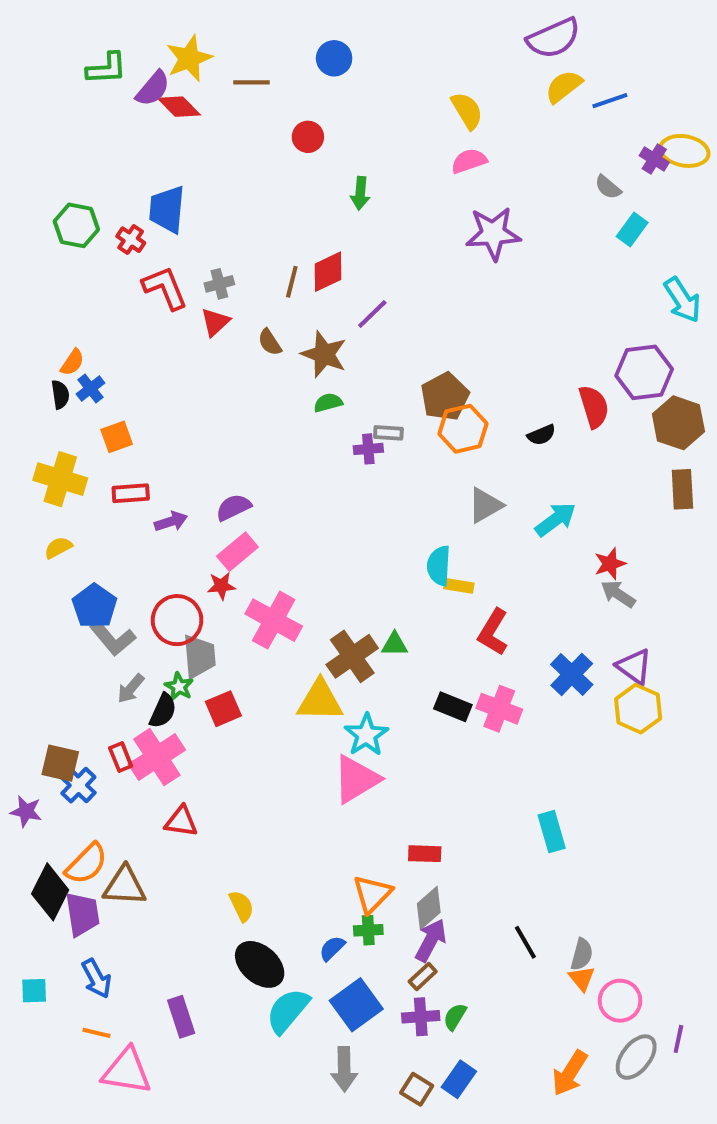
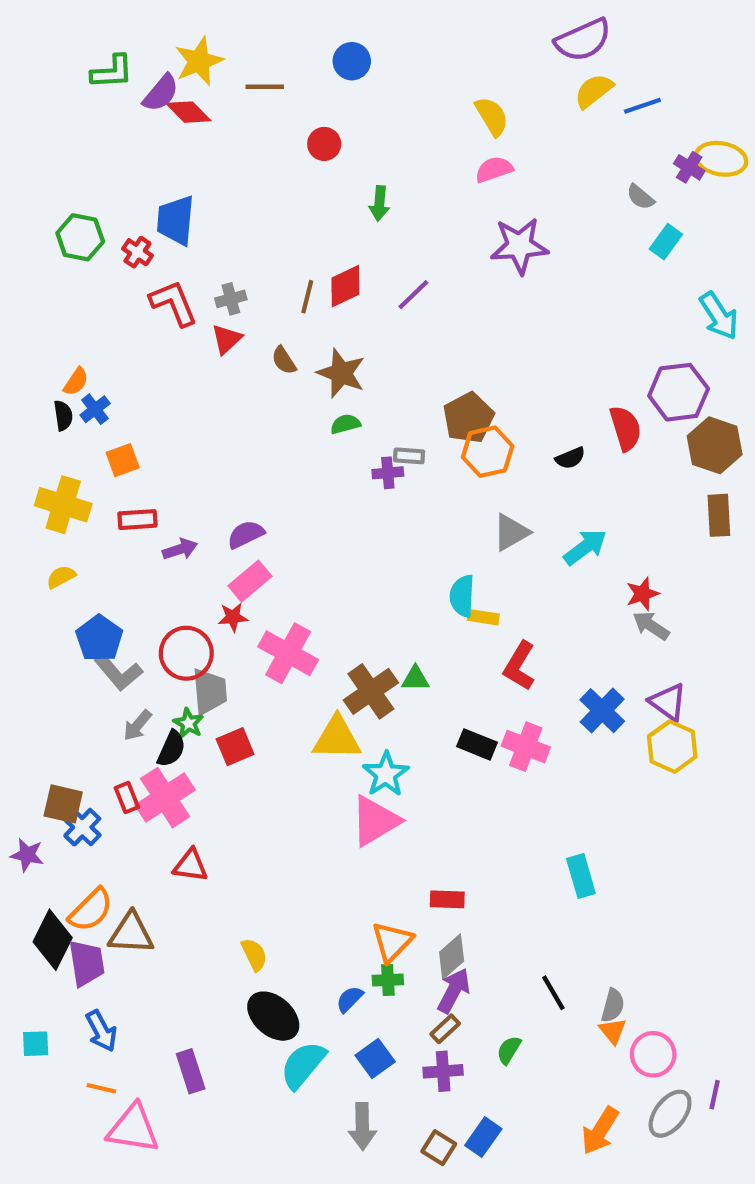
purple line: (372, 314) -> (413, 295), moved
blue square: (356, 1005) -> (375, 1059), size x0.7
green semicircle: (455, 1017) -> (509, 1050), moved

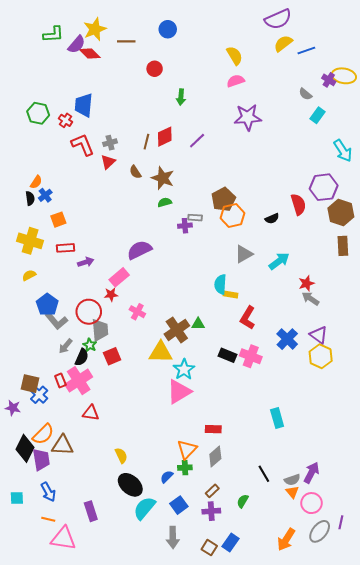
purple semicircle: (246, 534) -> (139, 250), moved, size x1.4
pink cross: (288, 653) -> (137, 312), size x0.6
purple arrow: (454, 991) -> (311, 473), moved
gray semicircle: (613, 1005) -> (292, 480), turned 56

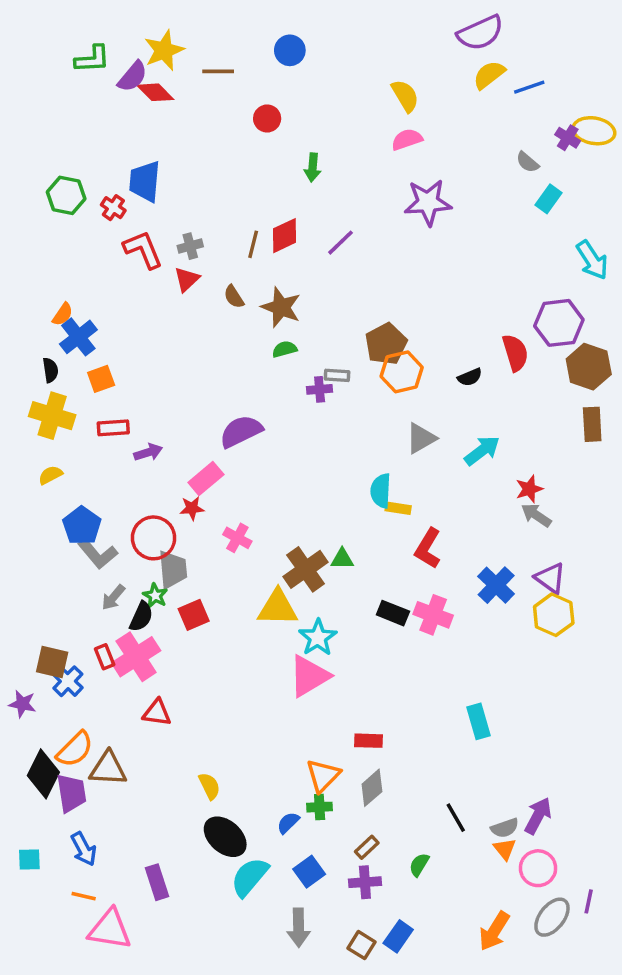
blue cross: (45, 195) -> (78, 337), size x1.5
black semicircle: (30, 198) -> (50, 370), moved

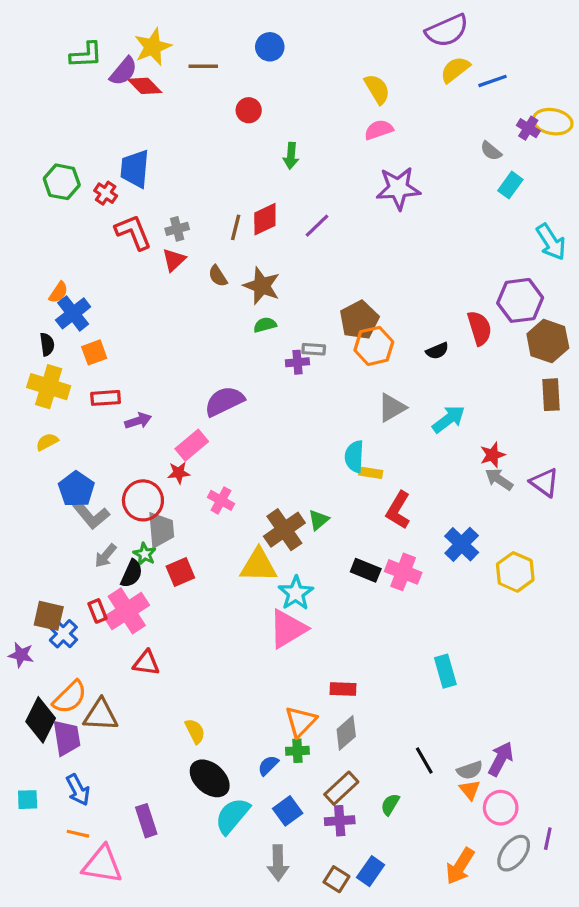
green triangle: (342, 559) -> (319, 520), turned -40
purple triangle: (550, 578) -> (545, 483), moved
brown rectangle: (367, 847) -> (341, 788), size x1.5

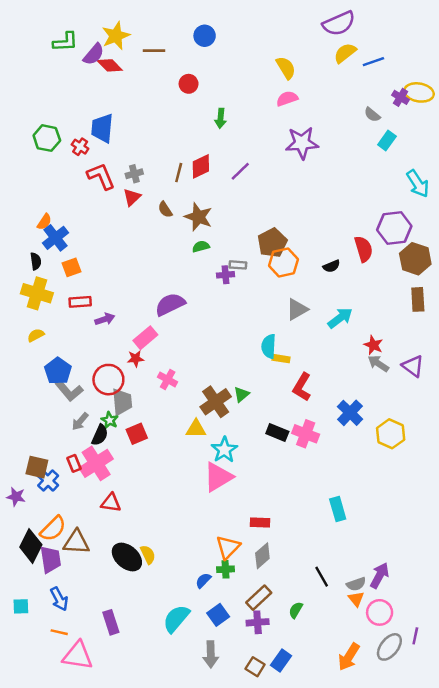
red star: (493, 455) -> (373, 345), turned -30
yellow triangle: (258, 565) -> (196, 429), size x0.7
black ellipse: (210, 778) -> (127, 557), moved

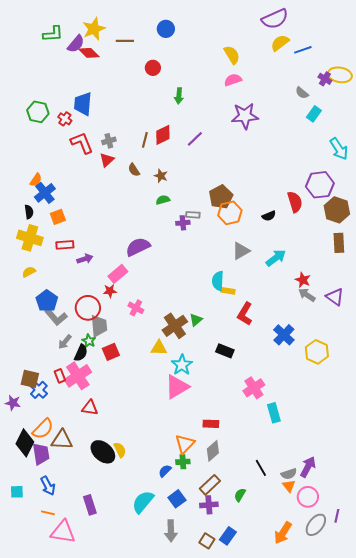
brown star: (198, 217) -> (161, 176), size x0.6
pink cross: (306, 434) -> (254, 388), moved, turned 35

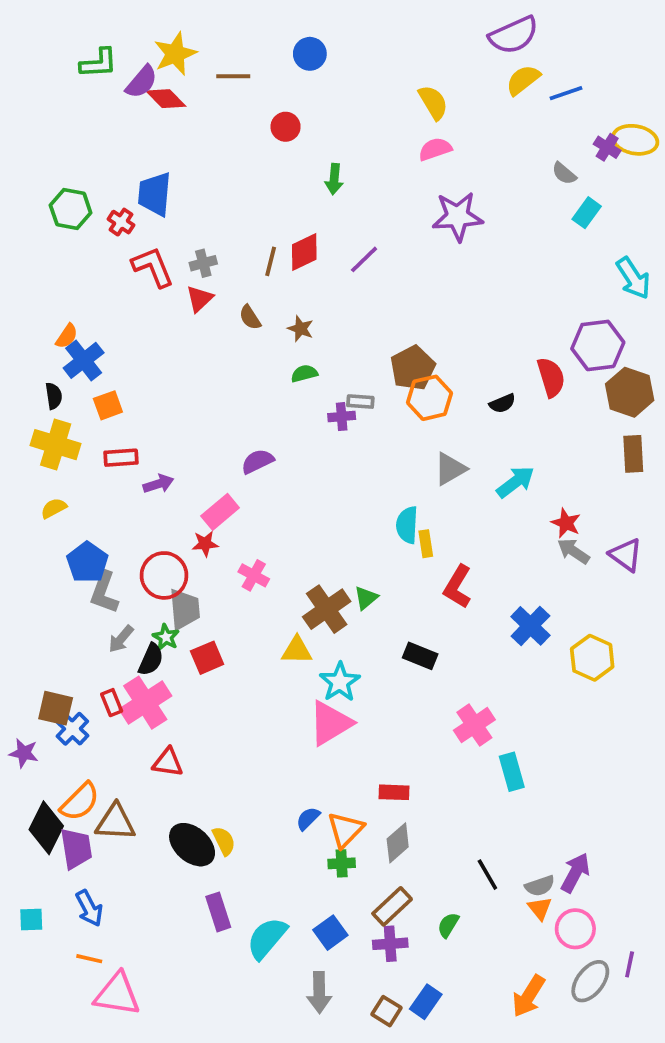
purple semicircle: (138, 247) -> (257, 461), size x0.7
yellow rectangle: (228, 291) -> (426, 544), turned 72
gray L-shape: (56, 317) -> (104, 592), turned 60
blue semicircle: (165, 471) -> (308, 819), moved
purple rectangle: (90, 505) -> (218, 912), moved

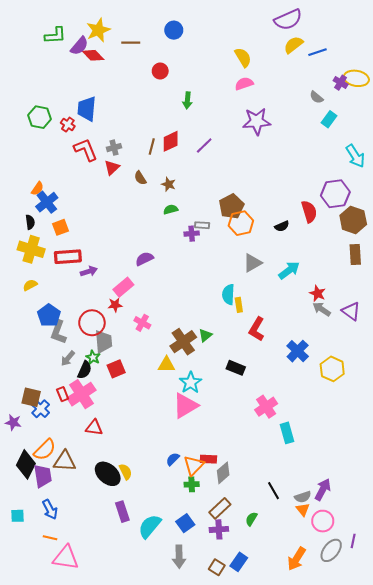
red rectangle: (121, 458) -> (68, 257), size x1.4
red rectangle: (394, 792) -> (208, 459), moved

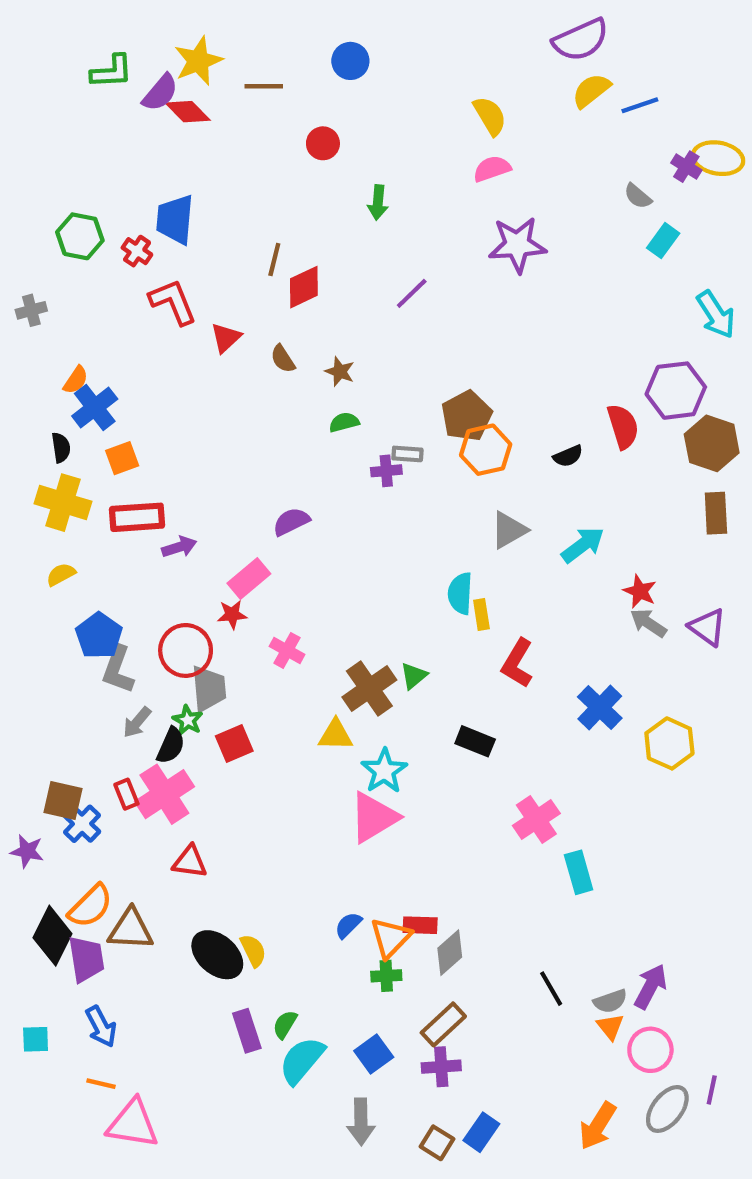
red diamond: (171, 141) -> (304, 287), moved
brown line: (152, 147) -> (274, 260), moved
gray cross: (114, 148) -> (31, 310), moved
green semicircle: (251, 519) -> (285, 1024), moved

